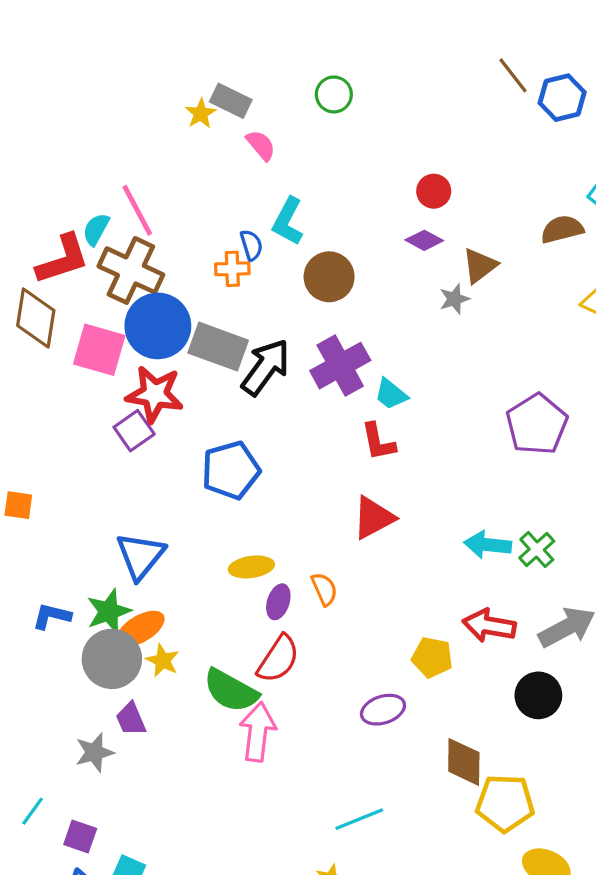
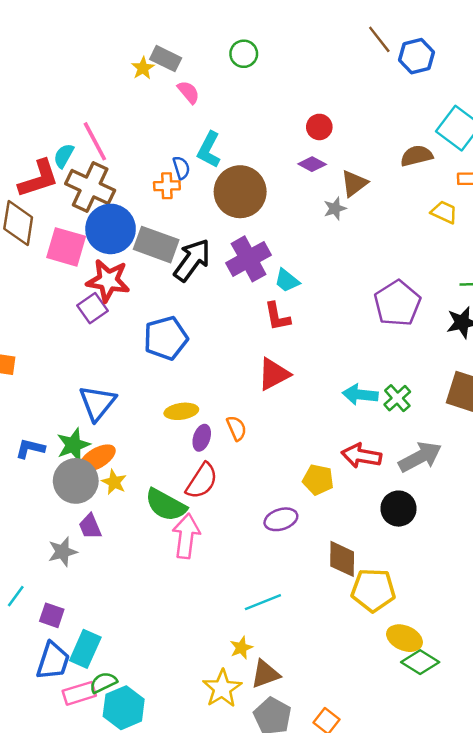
brown circle: (329, 277) -> (240, 192), size x1.4

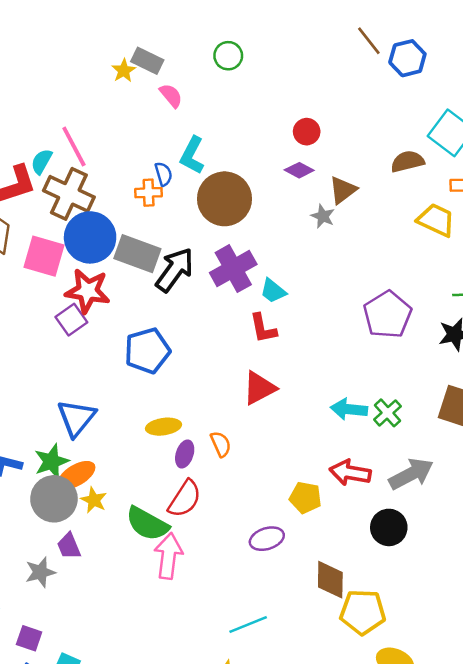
gray star: (335, 209) -> (323, 216), turned -30
yellow trapezoid: (444, 212) -> (436, 220), size x1.4

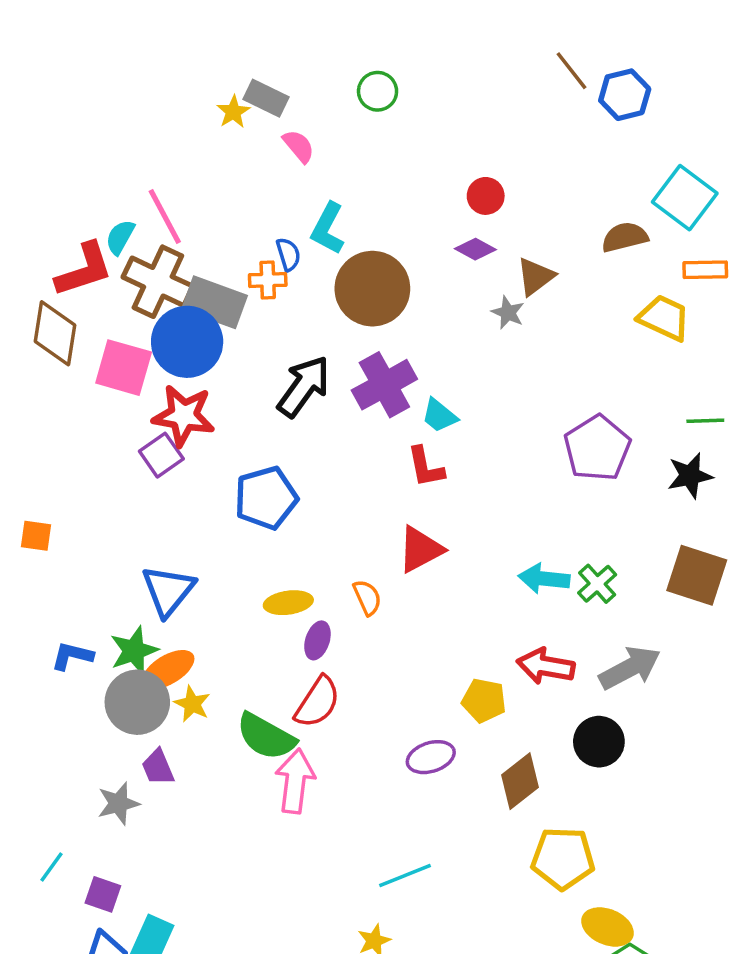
gray rectangle: (137, 254) -> (215, 302), moved
orange semicircle: (221, 444) -> (367, 597), moved
brown diamond: (330, 580) -> (520, 781), moved, turned 51

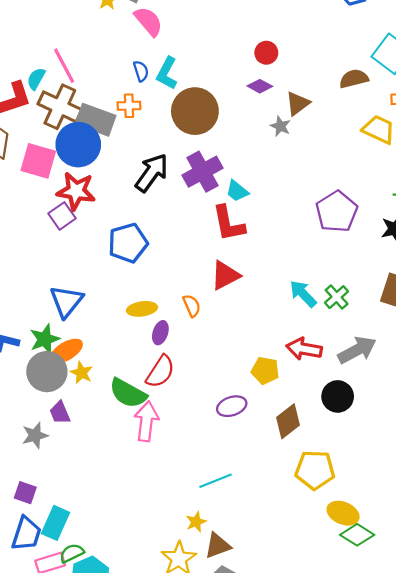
pink semicircle: (299, 146) -> (148, 21), size x1.4
blue semicircle: (288, 254) -> (141, 71), moved
red L-shape: (426, 467) -> (228, 224), size x1.4
cyan arrow: (544, 579) -> (303, 294), turned 40

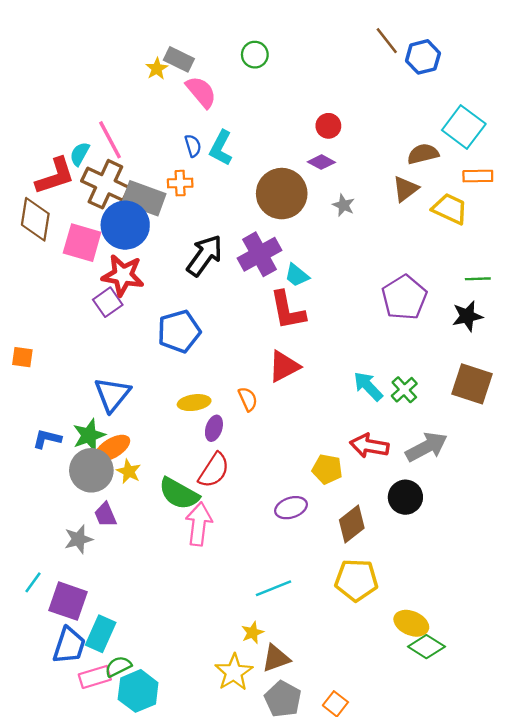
brown triangle: (298, 104) -> (405, 189), moved
brown circle: (195, 111) -> (282, 194), moved
yellow pentagon: (315, 470) -> (356, 580), moved
purple square: (25, 493) -> (68, 601), size x1.6

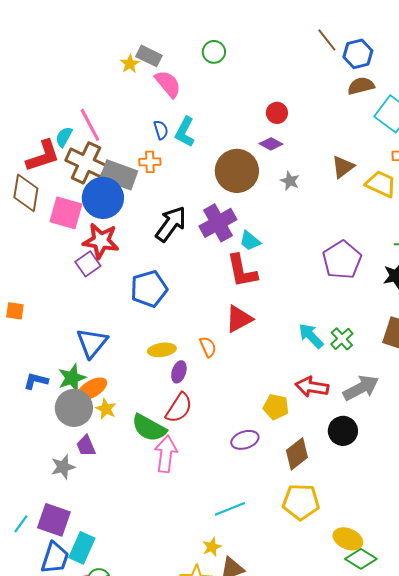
brown semicircle: (423, 154) -> (361, 86), moved
cyan line: (33, 582) -> (21, 524), moved

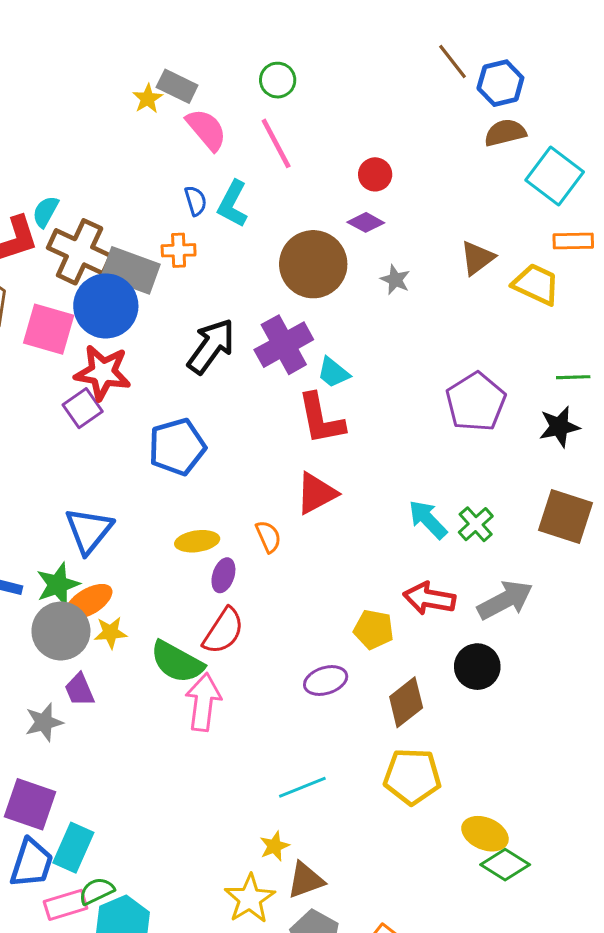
pink line: (90, 125) -> (276, 143), moved
yellow star: (106, 409) -> (110, 633), turned -30

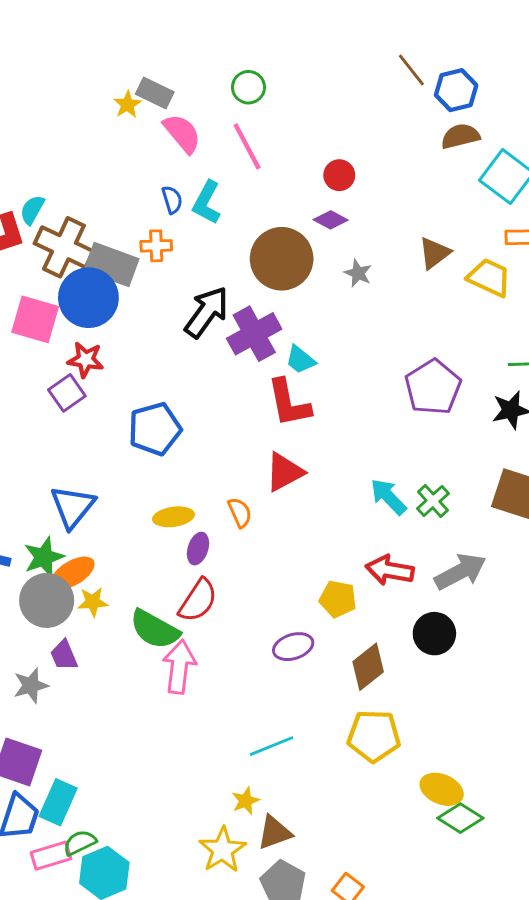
black arrow: (211, 346) -> (207, 312), moved
red star: (103, 373) -> (86, 360), size x0.7

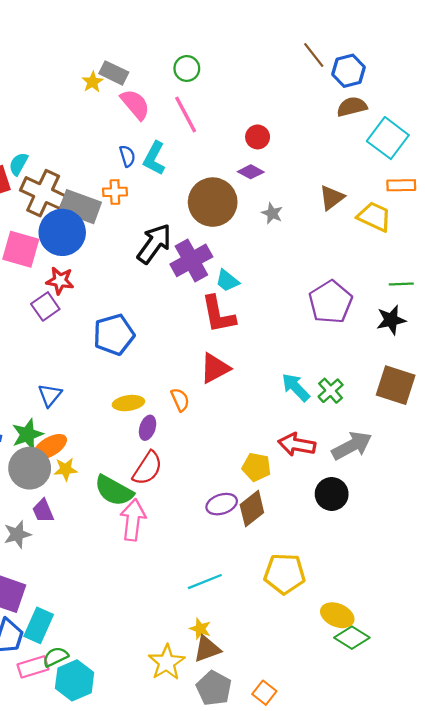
blue triangle: (73, 507) -> (50, 395), size x0.7
brown diamond: (368, 667) -> (252, 509), moved
yellow star: (246, 801) -> (200, 629), moved, turned -30

